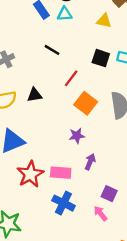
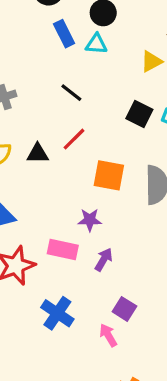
yellow triangle: (104, 21) -> (151, 61), turned -49
red line: (71, 78) -> (74, 139), moved
orange square: (86, 103) -> (109, 175), turned -35
pink rectangle: (61, 173) -> (63, 249), moved

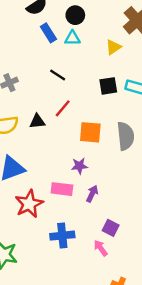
black square: (139, 114) -> (108, 86), turned -30
blue cross: (57, 313) -> (62, 236), turned -35

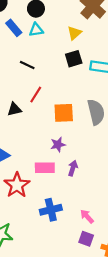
black square: (108, 86) -> (74, 59), moved
purple square: (111, 228) -> (86, 239), moved

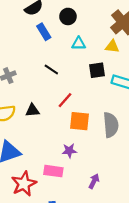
cyan triangle: (36, 30) -> (79, 44), moved
yellow triangle: (74, 33) -> (112, 46), moved, turned 40
red line: (36, 95) -> (65, 100), moved
purple arrow: (73, 168) -> (94, 181), moved

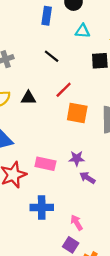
blue rectangle: (44, 32) -> (47, 16), turned 35
purple star: (69, 151) -> (77, 158), moved
purple arrow: (94, 181) -> (87, 178), turned -88

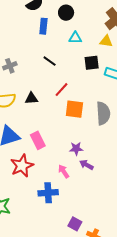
pink rectangle: (45, 164) -> (38, 140), moved, turned 54
pink arrow: (77, 223) -> (64, 171), moved

